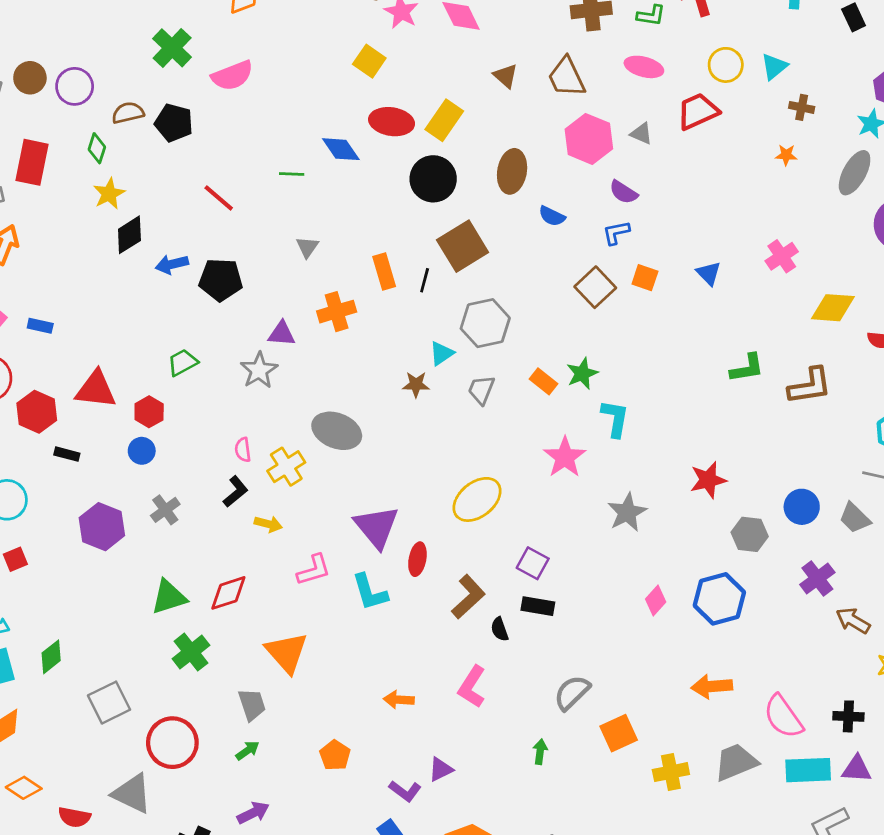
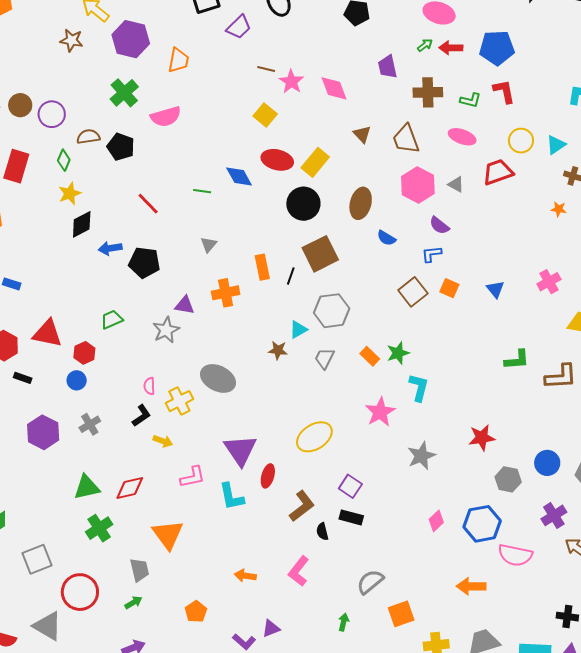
pink semicircle: (783, 717) -> (515, 555), moved, turned -48

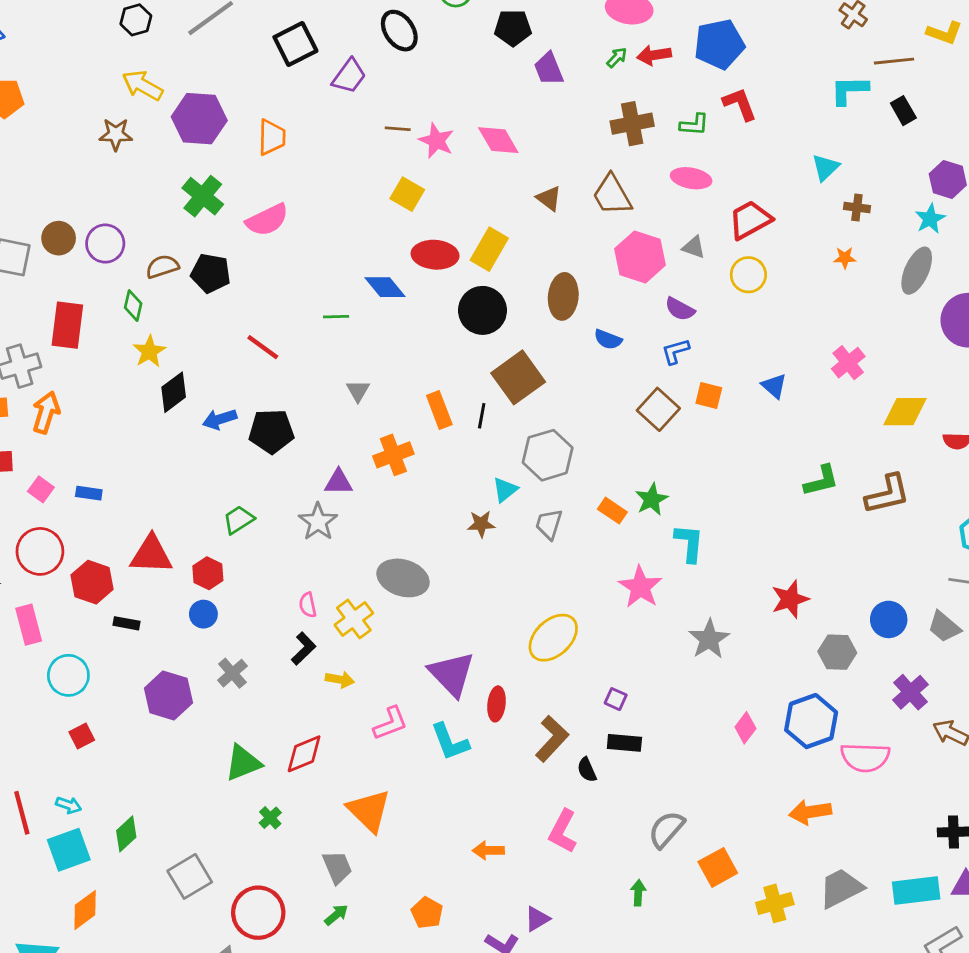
purple trapezoid: (387, 67) -> (549, 69), moved
yellow circle: (521, 141) -> (748, 275), moved
purple square: (350, 486) -> (616, 699), size x0.7
green cross: (99, 528) -> (270, 818), size x0.6

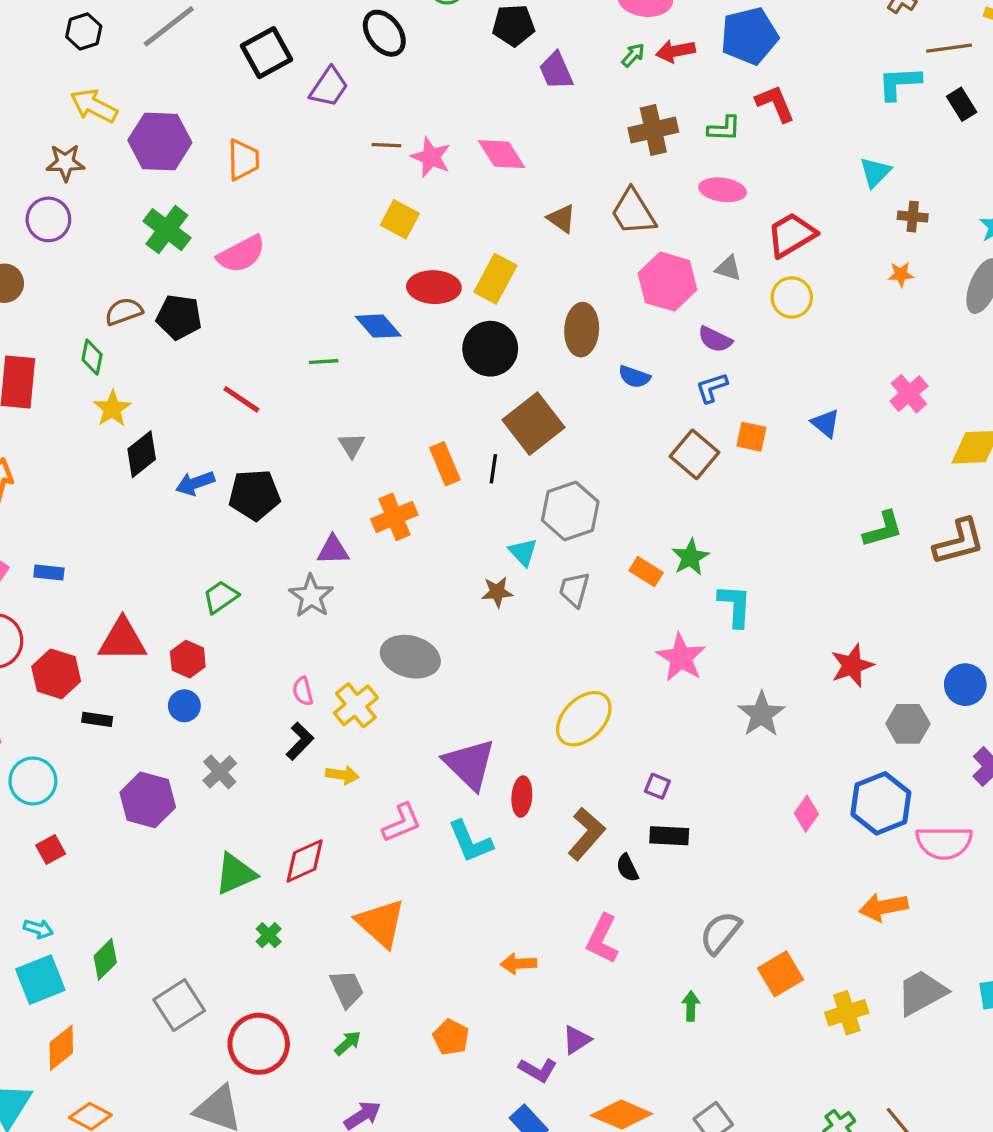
purple circle: (105, 244) -> (48, 219), moved
cyan triangle: (505, 490) -> (523, 552), turned -32

